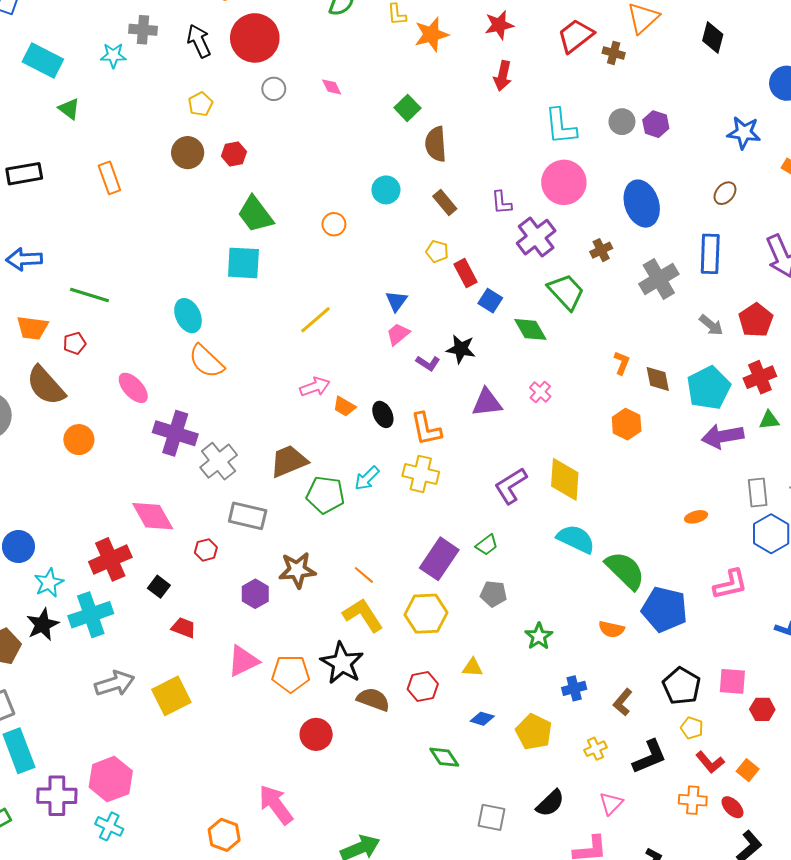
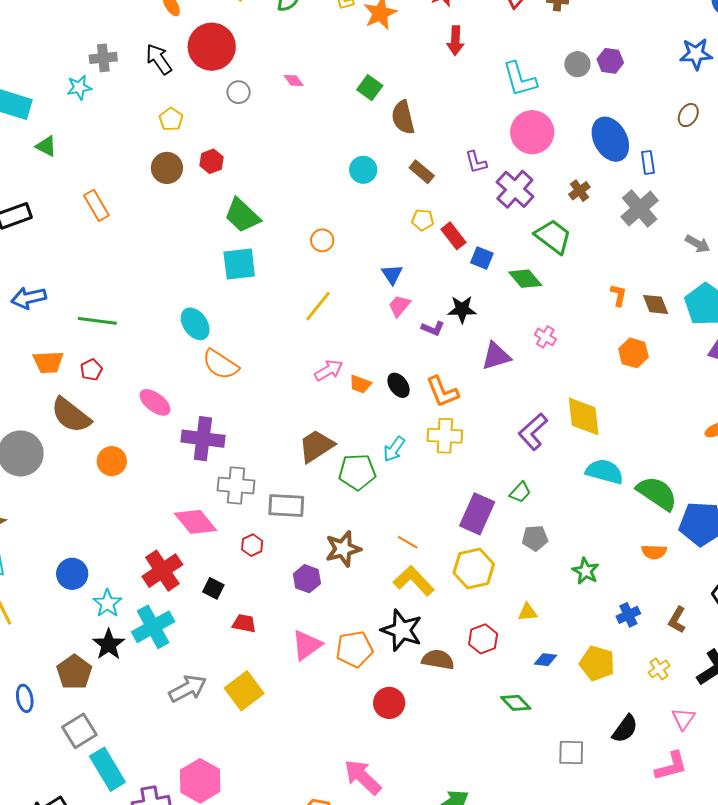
orange circle: (334, 224) -> (322, 240), moved
blue rectangle: (710, 254) -> (648, 162), moved, size x0.6
gray cross: (219, 461) -> (236, 486), moved, turned -36

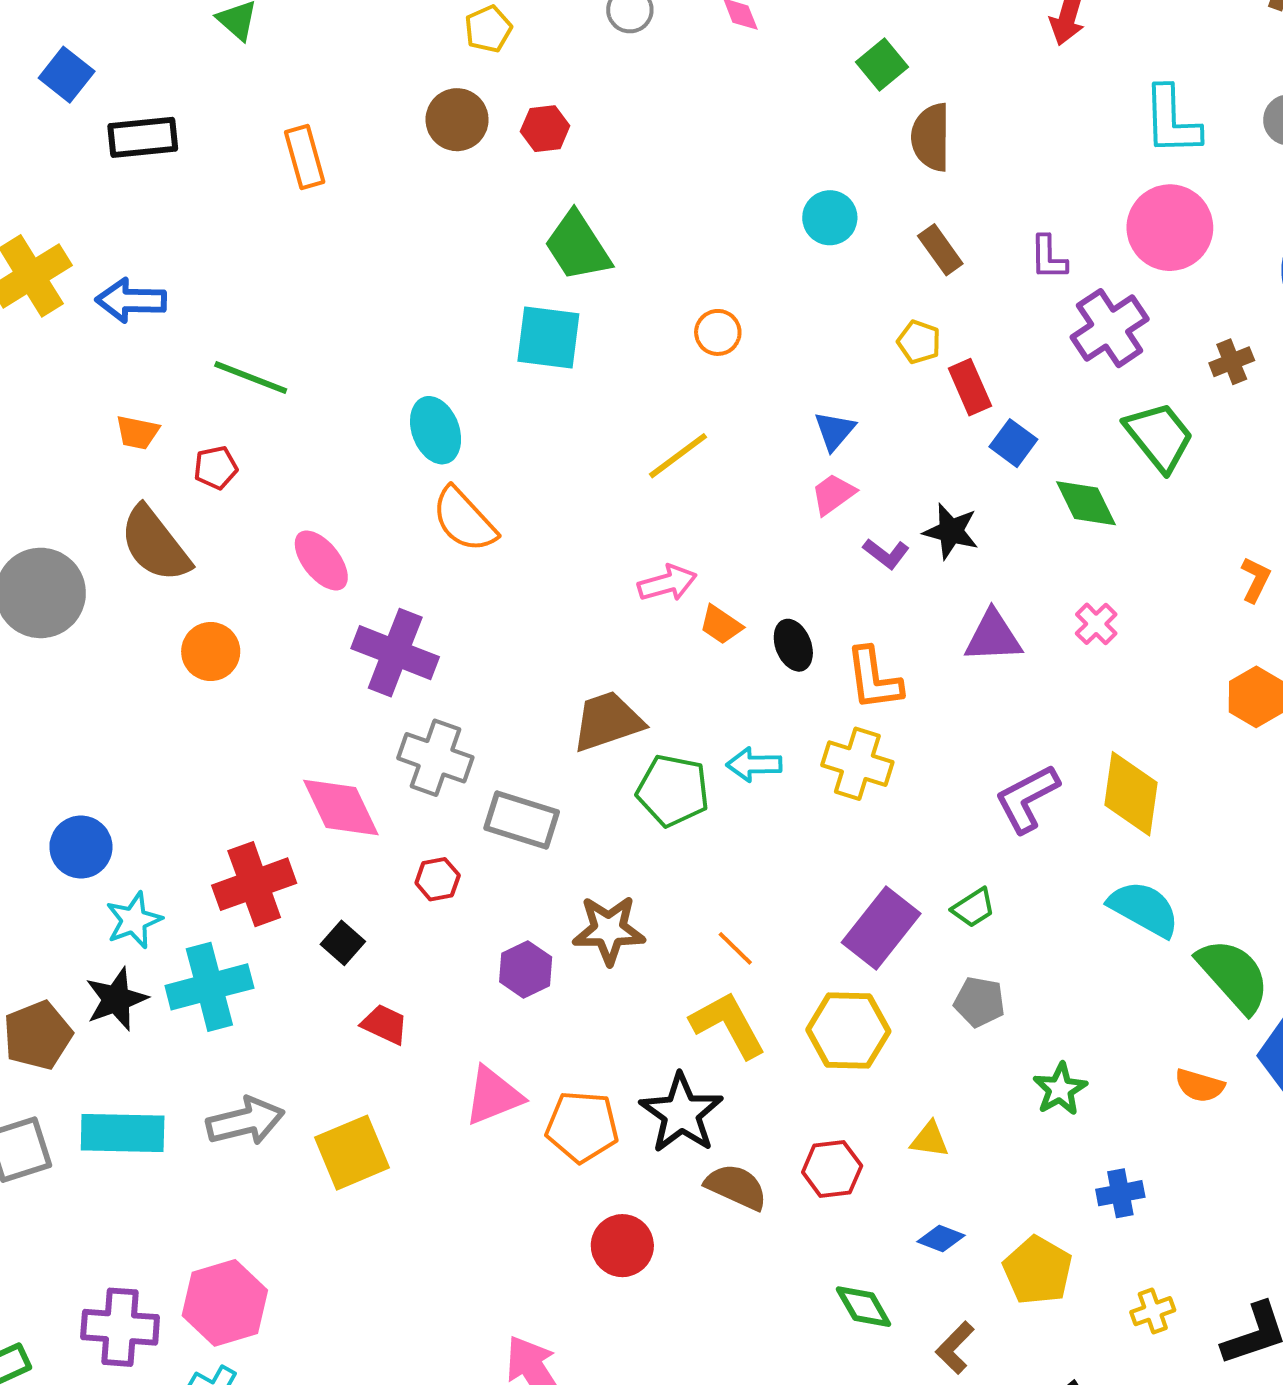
orange trapezoid: (48, 362) -> (137, 432), size x0.7
cyan arrow: (394, 449) -> (754, 765), turned 40
brown L-shape: (677, 620) -> (955, 1348), moved
cyan rectangle: (107, 769) -> (123, 1133), moved, turned -72

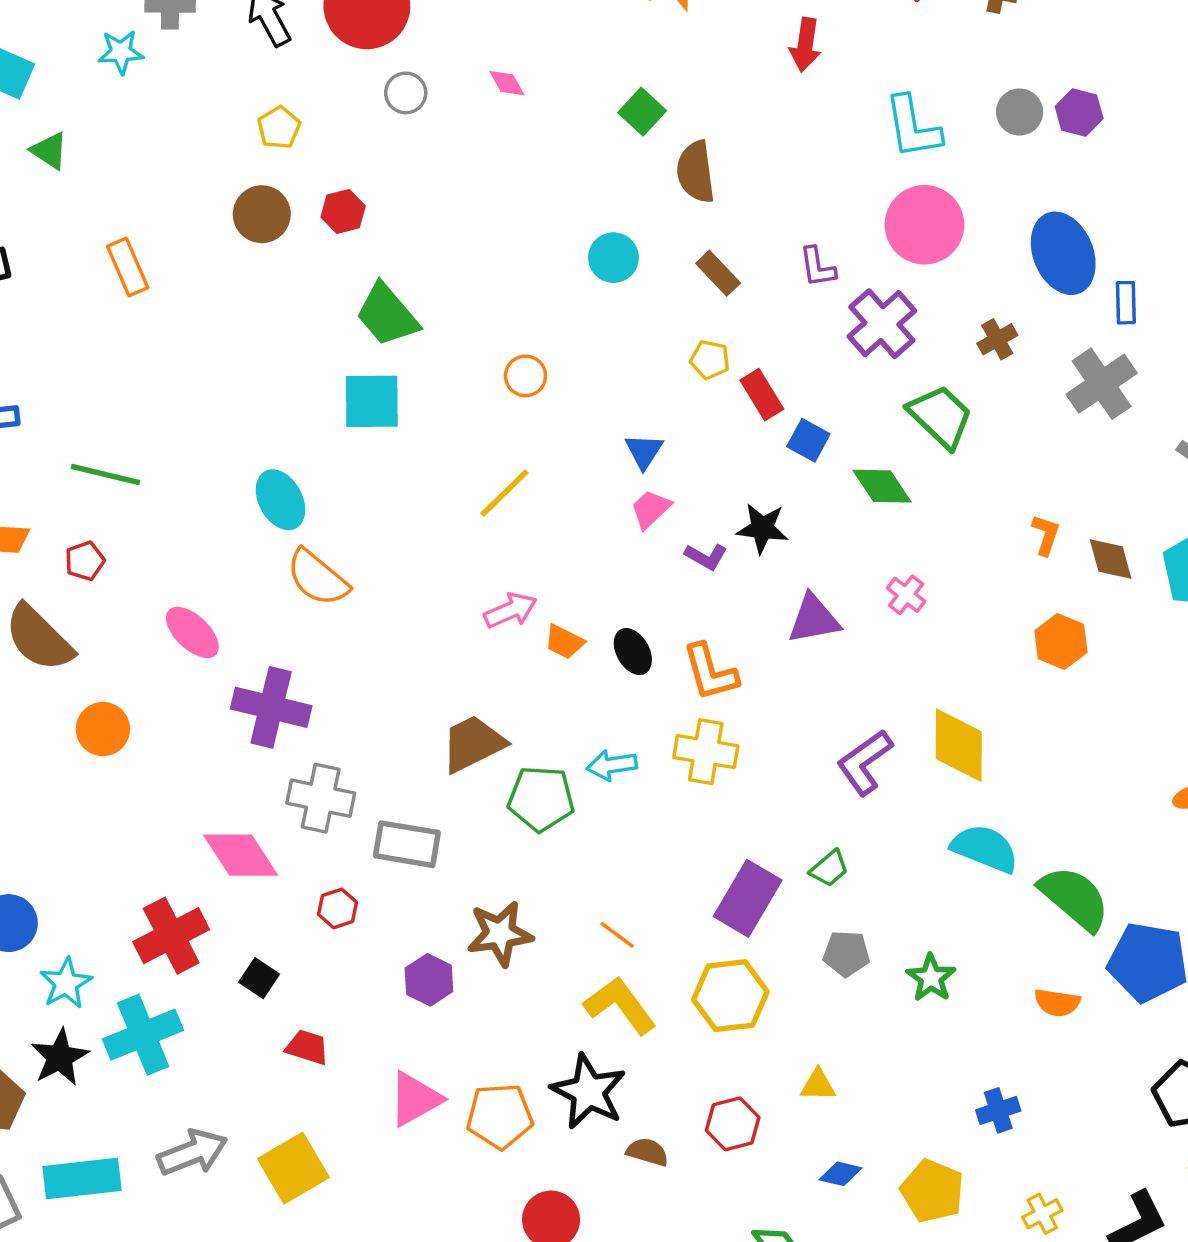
green star: (1060, 1089) -> (931, 978), moved
brown semicircle: (736, 1187) -> (647, 1152), size x0.7

